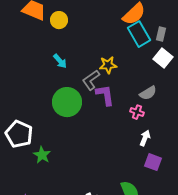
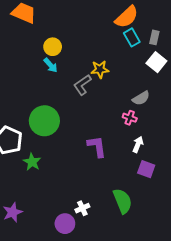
yellow circle: (59, 20) -> (53, 47), moved
cyan rectangle: (139, 34) -> (132, 37), size x0.7
purple L-shape: (105, 95) -> (97, 146), moved
green circle: (67, 102) -> (44, 121), moved

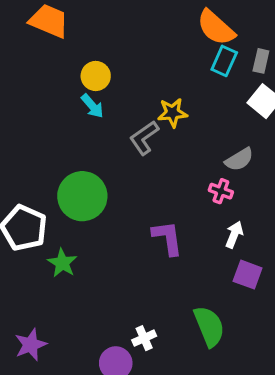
orange semicircle: (127, 17) -> (216, 28), turned 85
cyan rectangle: (132, 37) -> (224, 61), turned 54

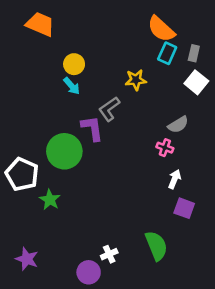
yellow star: (172, 113) -> (136, 80), moved
purple L-shape: (167, 238) -> (92, 128), moved
purple star: (31, 345) -> (27, 259), turned -30

